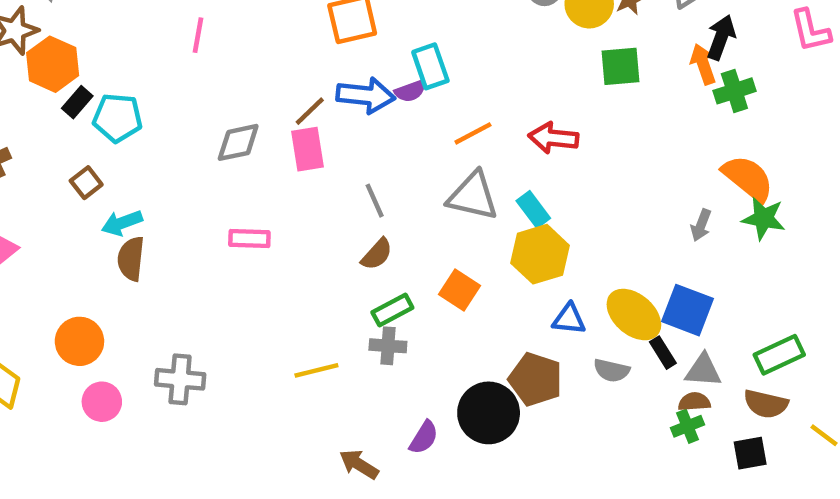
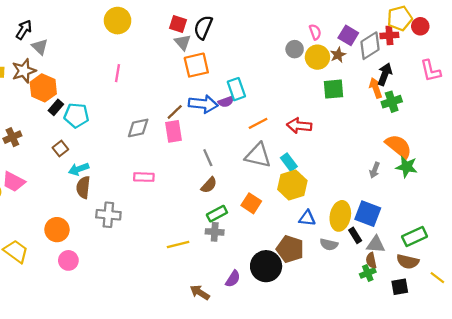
yellow ellipse: (634, 315) -> (340, 216), turned 60
gray cross: (180, 379) -> (108, 215), moved
brown semicircle: (694, 402) -> (371, 260), turned -98

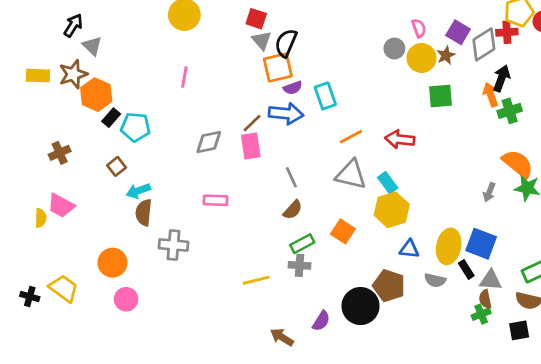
black semicircle: (203, 27) -> (286, 43), moved
purple semicircle: (226, 102) -> (293, 88), moved

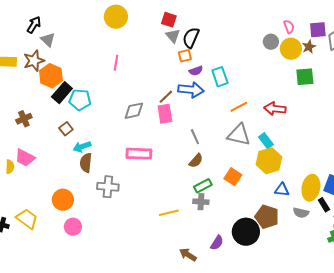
purple square: (458, 32) -> (318, 30), turned -36
orange square: (278, 67) -> (185, 56), size x0.6
black rectangle: (111, 118) -> (62, 93), size x1.5
pink rectangle: (215, 200) -> (139, 154), size x1.4

